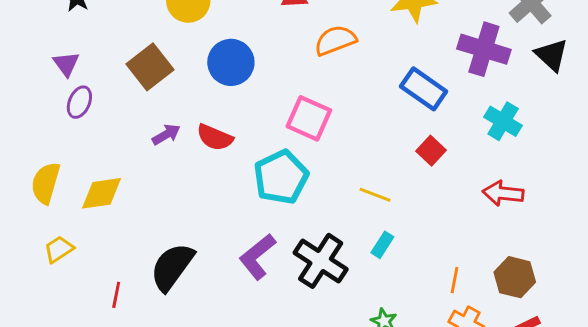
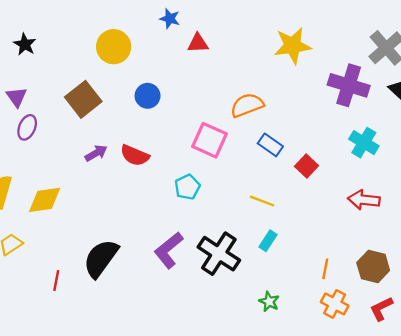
orange semicircle: (335, 40) -> (247, 105), moved
blue circle: (231, 62) -> (148, 96), size x0.7
blue rectangle: (424, 89) -> (270, 145), moved, size x0.7
cyan pentagon: (281, 177) -> (187, 187), size x0.6

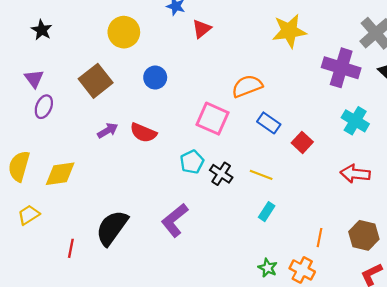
red triangle: (198, 43) -> (202, 29), turned -36
black cross: (219, 254) -> (221, 174), moved, size x0.6
orange cross: (335, 304) -> (302, 270), moved

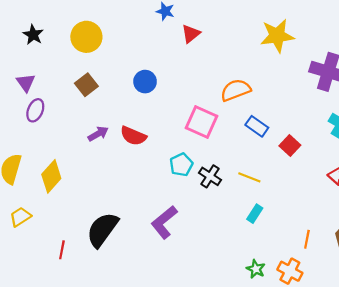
yellow circle: (124, 32) -> (86, 37), moved
brown square: (96, 81) -> (86, 85), size x0.7
yellow diamond: (60, 174) -> (51, 176), turned -40

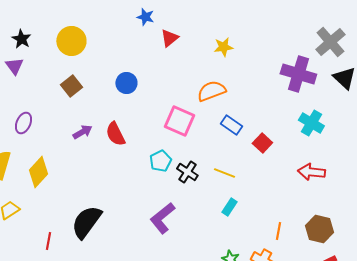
yellow star: (277, 36) -> (223, 47), moved, size x0.6
purple triangle: (26, 83) -> (14, 66), moved
purple ellipse: (35, 110) -> (23, 123), moved
red semicircle: (133, 136) -> (115, 134), turned 40
purple L-shape: (164, 222) -> (162, 218), moved

